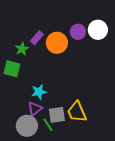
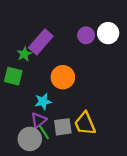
purple rectangle: (37, 38) -> (41, 42), size x1.6
orange circle: (57, 43) -> (63, 77), moved
green line: (48, 125) -> (44, 132), moved

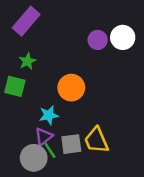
purple rectangle: (41, 42) -> (26, 21), moved

